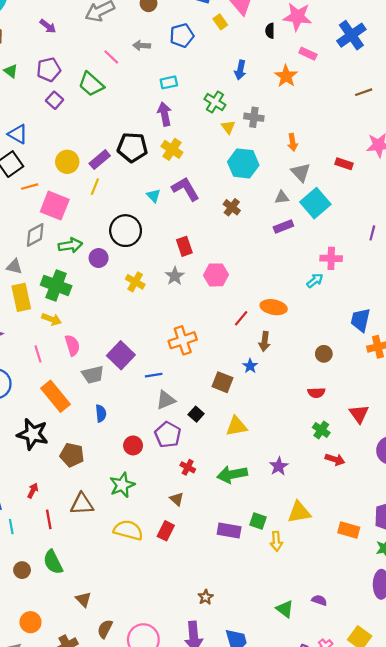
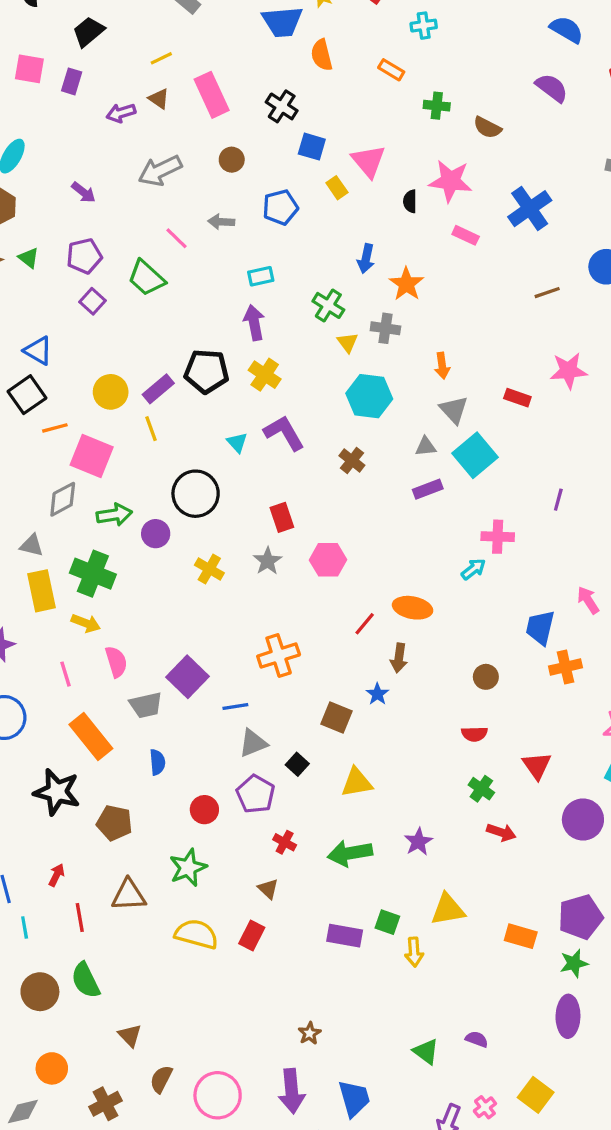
orange star: (286, 76) -> (406, 284), moved
yellow line: (95, 187) -> (151, 429), turned -42
brown circle: (22, 570) -> (40, 992), size x1.5

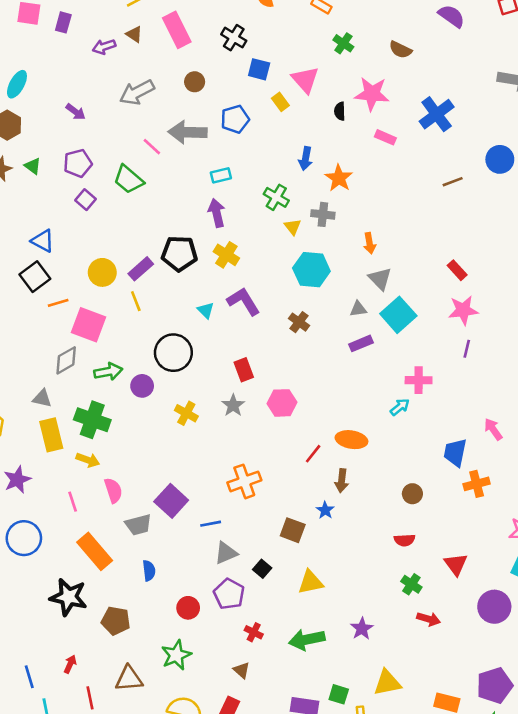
green cross: (437, 106) -> (343, 43), moved, turned 30
gray arrow: (221, 222) -> (188, 132), size x1.8
pink star: (569, 371) -> (463, 310), moved
red rectangle: (517, 398) -> (457, 270), moved, turned 30

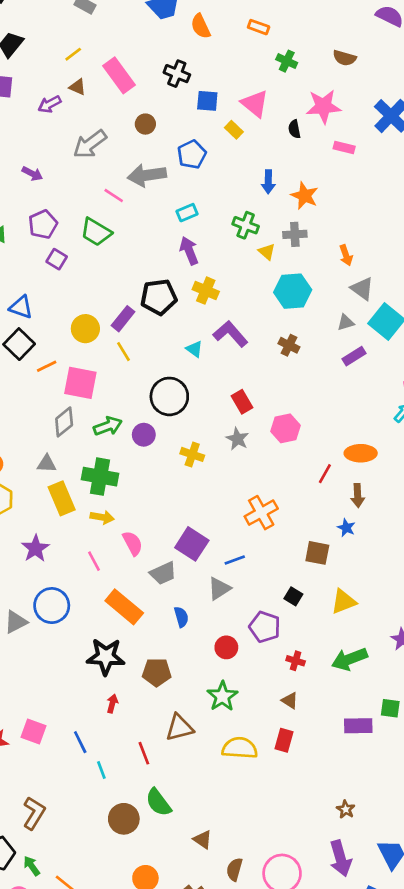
gray triangle: (226, 553) -> (219, 589), moved
red arrow: (70, 664) -> (112, 704), moved

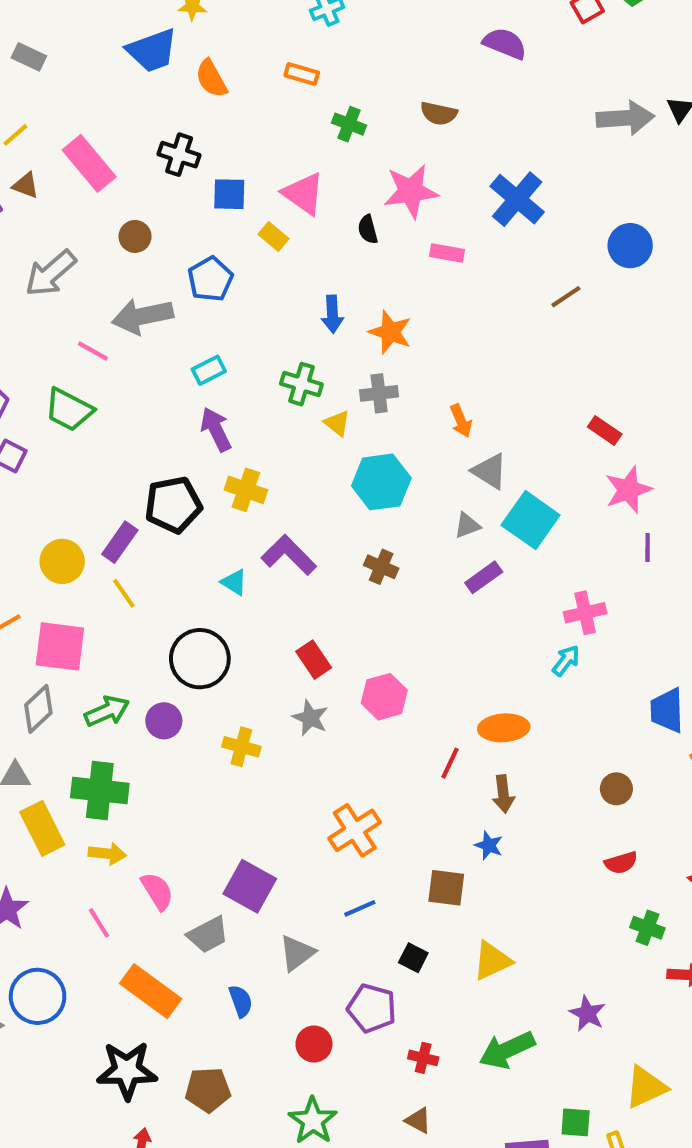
blue line: (235, 560) -> (360, 908), moved

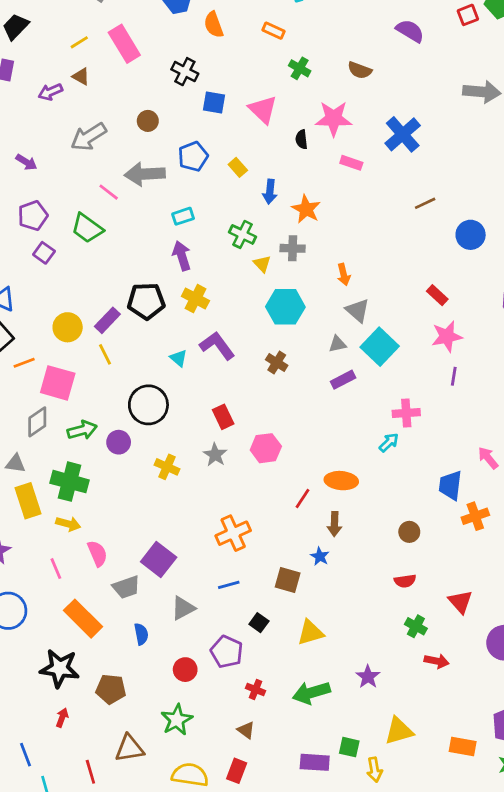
pink rectangle: (89, 163) -> (124, 44), moved
yellow rectangle: (274, 236) -> (238, 167), moved
blue circle: (630, 246) -> (471, 235), moved

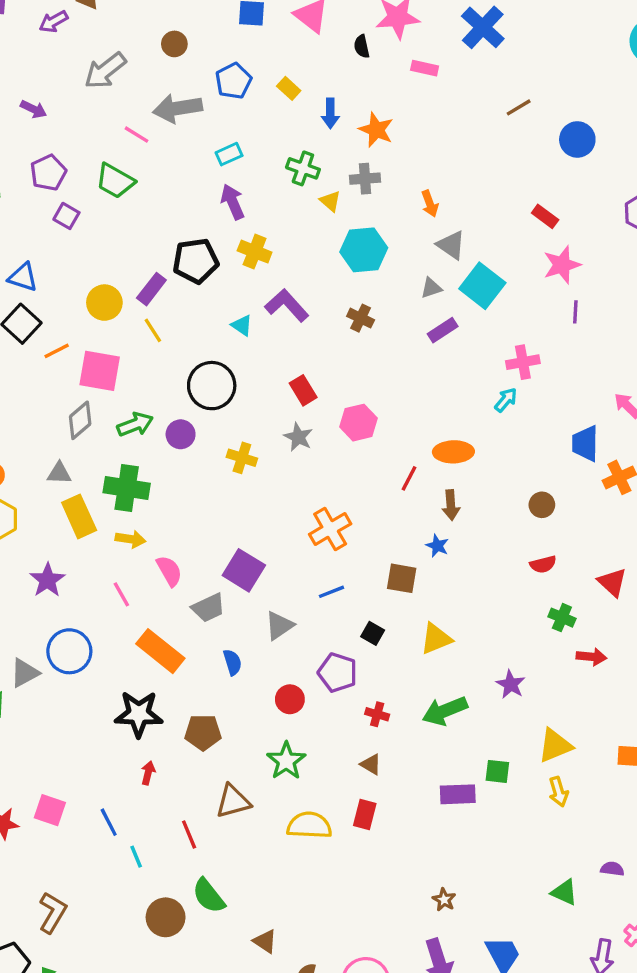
yellow arrow: (375, 770) -> (558, 792), moved

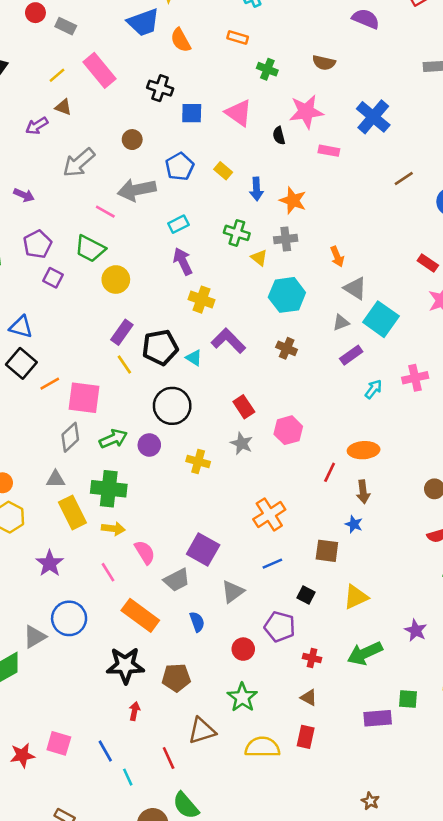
black pentagon: (196, 261) -> (160, 347), moved
yellow circle: (104, 303) -> (116, 280), moved
cyan arrow: (506, 400) -> (373, 389), moved

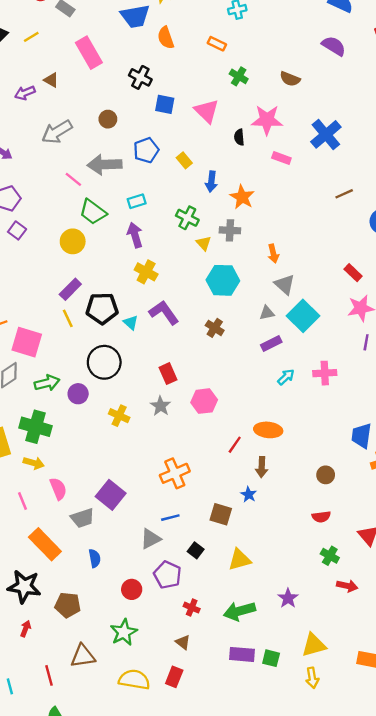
yellow line: (57, 75) -> (31, 37), moved
green trapezoid: (90, 249) -> (93, 212), moved
gray triangle: (233, 592) -> (151, 539), moved
purple rectangle: (378, 718) -> (242, 654), moved

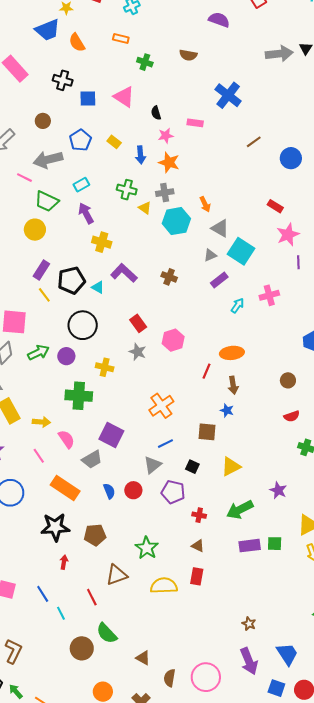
pink star: (267, 120) -> (166, 136), moved, size x0.6
cyan hexagon: (223, 280) -> (176, 221), moved
green cross: (36, 427) -> (79, 396), moved
red circle: (132, 589) -> (133, 490), moved

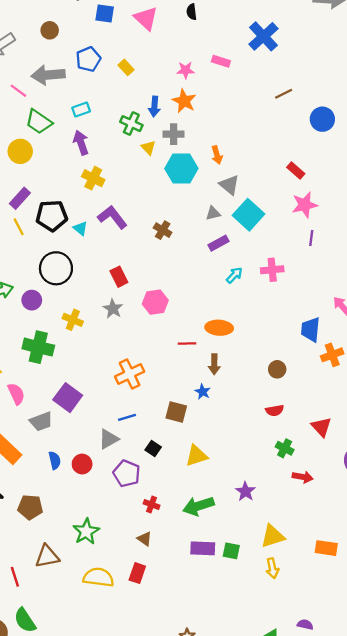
black semicircle: (156, 113) -> (192, 12), moved
blue arrow: (140, 155) -> (154, 107), moved
red line: (206, 371) -> (187, 344), turned 56

